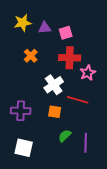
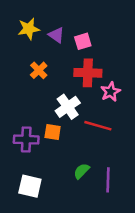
purple triangle: (45, 28) -> (56, 35), turned 40
orange square: (55, 112) -> (53, 132), moved

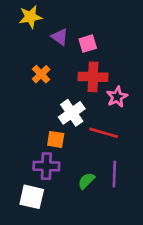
yellow star: (29, 29) -> (30, 17), moved
purple cross: (26, 140) -> (46, 166), moved
purple line: (108, 180) -> (114, 174), moved

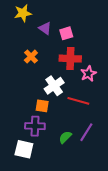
purple line: (114, 174) -> (86, 132), turned 30

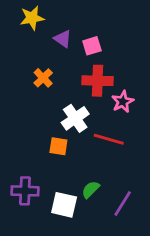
purple cross: (35, 126) -> (25, 191), moved
purple line: (86, 132) -> (123, 203), moved
white square: (24, 149) -> (64, 205), moved

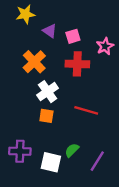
orange cross: (43, 78) -> (34, 62), size x1.5
pink star: (123, 102) -> (105, 46), moved
white cross: (75, 118) -> (48, 92), moved

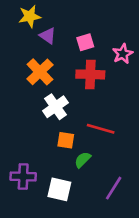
purple triangle: (50, 31) -> (48, 36), moved
orange square: (46, 116) -> (66, 140), moved
green semicircle: (72, 150) -> (83, 160), moved

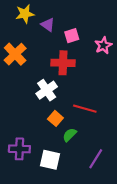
purple triangle: (48, 36) -> (48, 25), moved
orange cross: (40, 72) -> (15, 54), moved
red cross: (90, 74) -> (63, 63), moved
orange square: (66, 140) -> (55, 118), turned 32

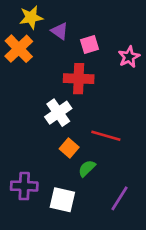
orange cross: (15, 54) -> (19, 49), moved

